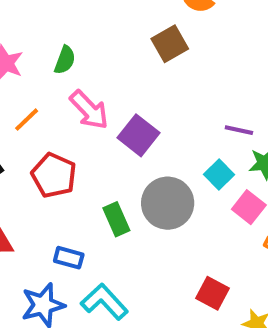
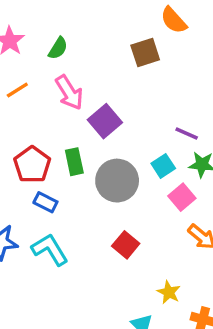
red pentagon: (54, 175) -> (32, 165), moved
green rectangle: (116, 219) -> (74, 162), moved
blue rectangle: (69, 258) -> (45, 202), moved
red square: (213, 293) -> (126, 245), moved

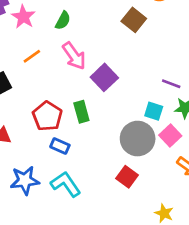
brown square: (145, 53) -> (134, 20), turned -30
cyan square: (163, 166) -> (154, 111), turned -36
gray circle: (117, 181) -> (138, 139), moved

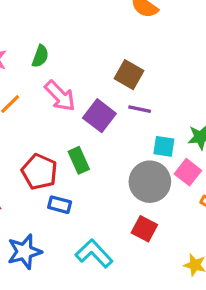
brown square: (134, 20) -> (129, 75), moved
purple line: (171, 84) -> (140, 109), moved
cyan L-shape: (66, 184) -> (94, 253), moved

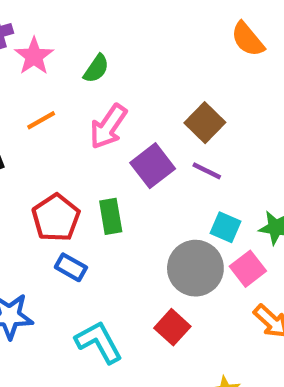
pink arrow: (60, 96) -> (108, 127), turned 64

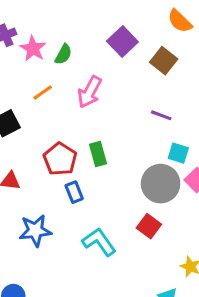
green semicircle: (96, 69) -> (63, 54), moved
brown square: (205, 123) -> (164, 61), moved
purple square: (153, 166) -> (122, 41), moved
blue rectangle: (71, 267) -> (74, 192), turned 45

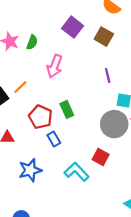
orange line: (43, 92) -> (20, 87), moved
purple line: (161, 115) -> (108, 76), turned 64
red square: (149, 226) -> (101, 157), moved

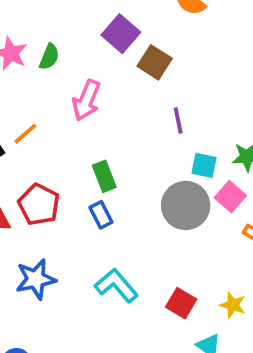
brown square: (104, 37) -> (155, 62), moved
red pentagon: (40, 117) -> (39, 205), moved
blue rectangle: (54, 139) -> (101, 215), moved
red square: (101, 157) -> (181, 303), moved

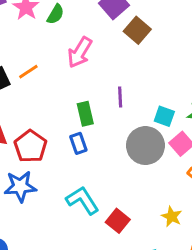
purple line: (178, 121) -> (120, 97), moved
red pentagon: (39, 205) -> (30, 146), moved
red square: (181, 303) -> (118, 221), moved
yellow star: (233, 305) -> (172, 217), moved

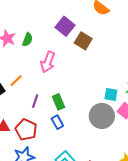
purple line: (120, 97) -> (35, 101), moved, turned 32

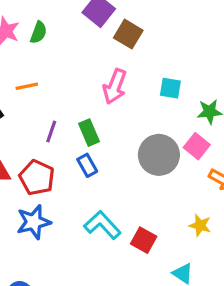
pink arrow: (48, 62) -> (115, 86), moved
orange line: (16, 81) -> (27, 86), moved, turned 32
cyan square: (111, 94) -> (170, 88), moved

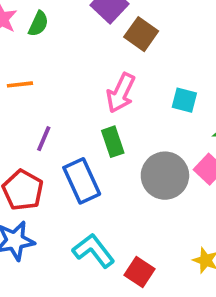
green rectangle: (89, 133) -> (113, 142), moved
blue rectangle: (87, 165) -> (82, 181), size x1.6

